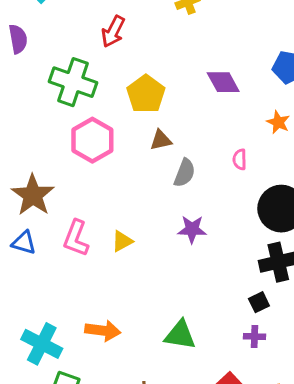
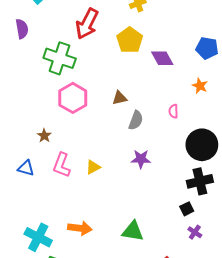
red arrow: (113, 32) -> (87, 24), size x1.4
yellow pentagon: (146, 94) -> (130, 40), moved
brown star: (33, 195) -> (44, 136), moved, size x0.5
purple cross: (254, 336) -> (195, 232), moved, turned 32

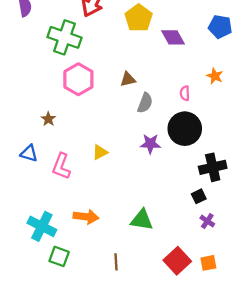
orange star: (200, 86) -> (215, 76), moved
black circle: (202, 145) -> (185, 129), moved
pink L-shape: (62, 165) -> (61, 166), moved

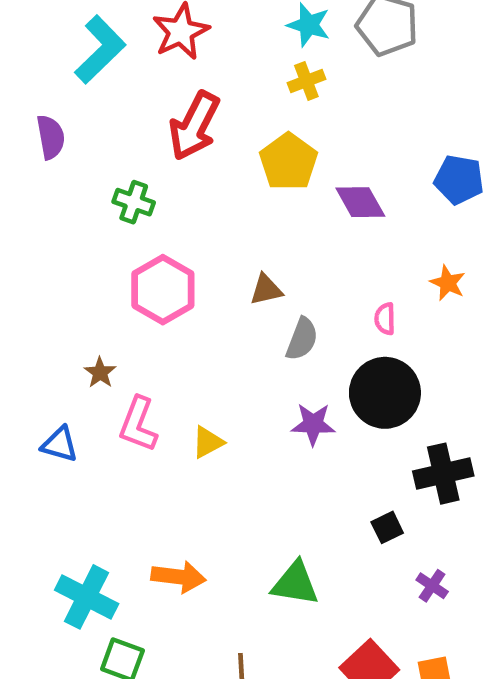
green cross: (64, 37) -> (134, 202), size x0.6
pink L-shape: (61, 166) -> (138, 424), moved
black square: (199, 196) -> (387, 527), moved

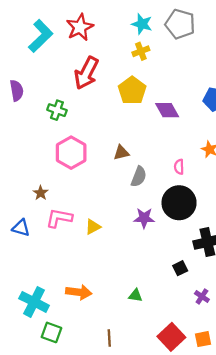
purple semicircle: (51, 137) -> (17, 90), moved
pink L-shape: (138, 424) -> (59, 218), turned 80
green triangle: (295, 583) -> (135, 295), size x0.6

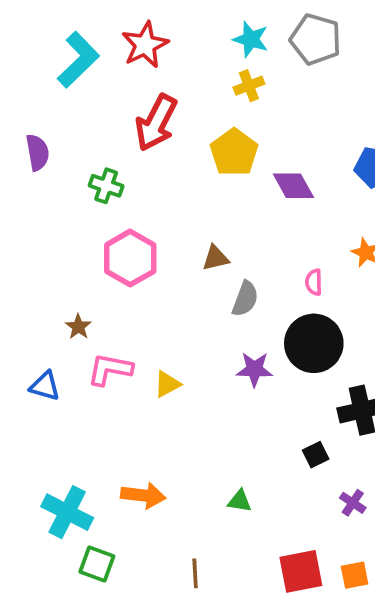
red square: (171, 337) -> (301, 571), turned 32

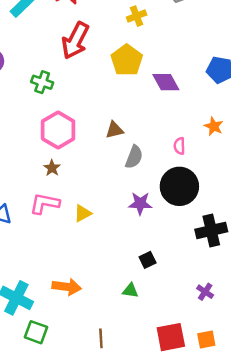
brown star: (78, 327) -> (52, 168), moved
black square: (316, 455) -> (148, 260), moved

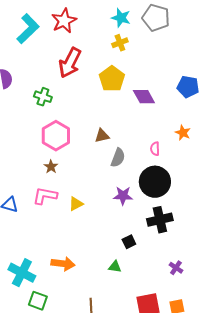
black cross: (211, 230) -> (160, 220), moved

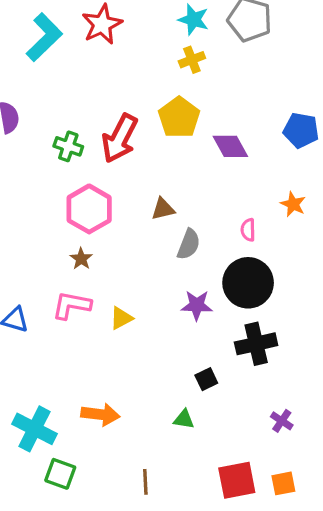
red arrow: (70, 63) -> (120, 138), moved

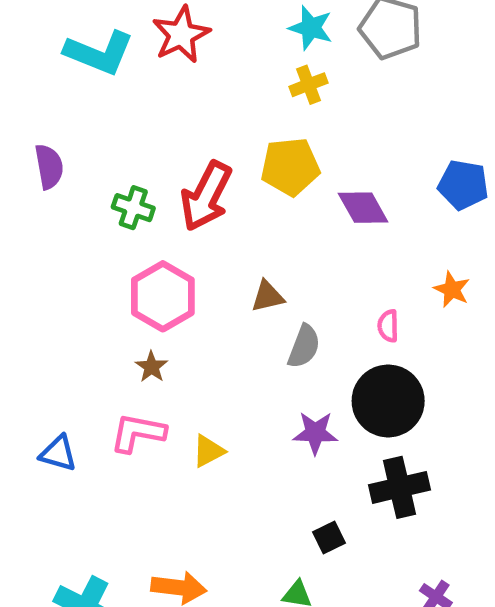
cyan L-shape: (44, 37) -> (99, 53), turned 66
yellow pentagon: (179, 117) -> (290, 167), turned 30

